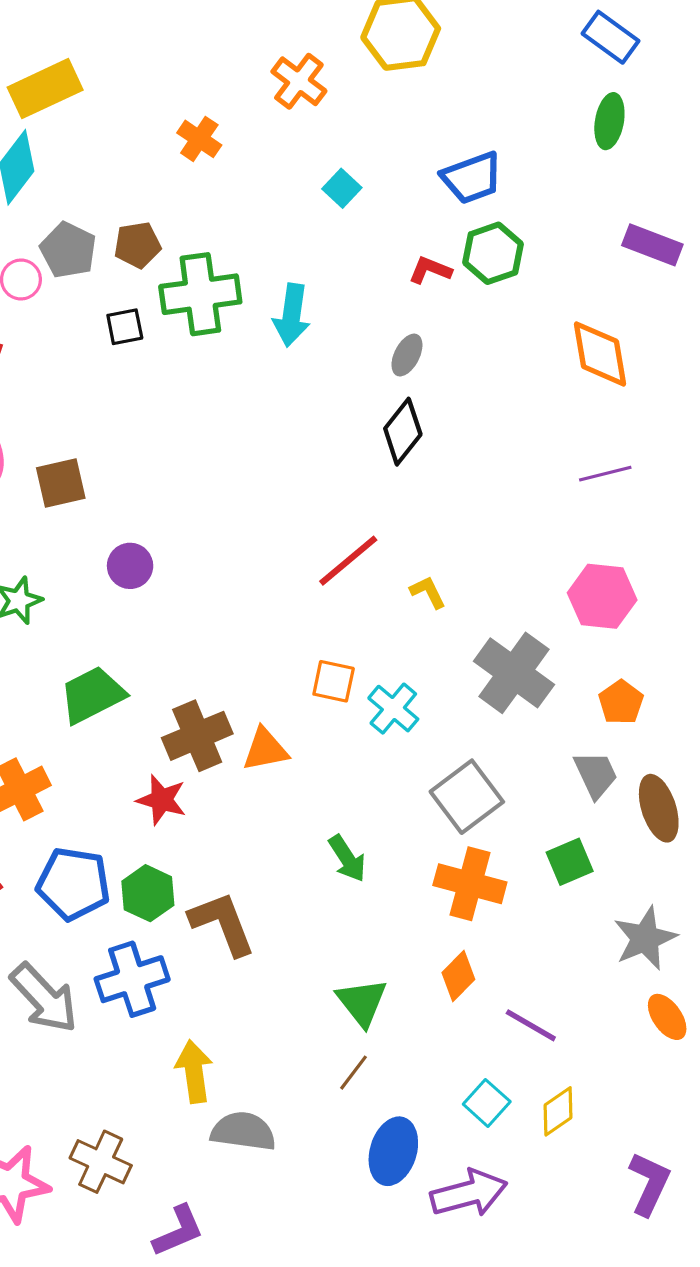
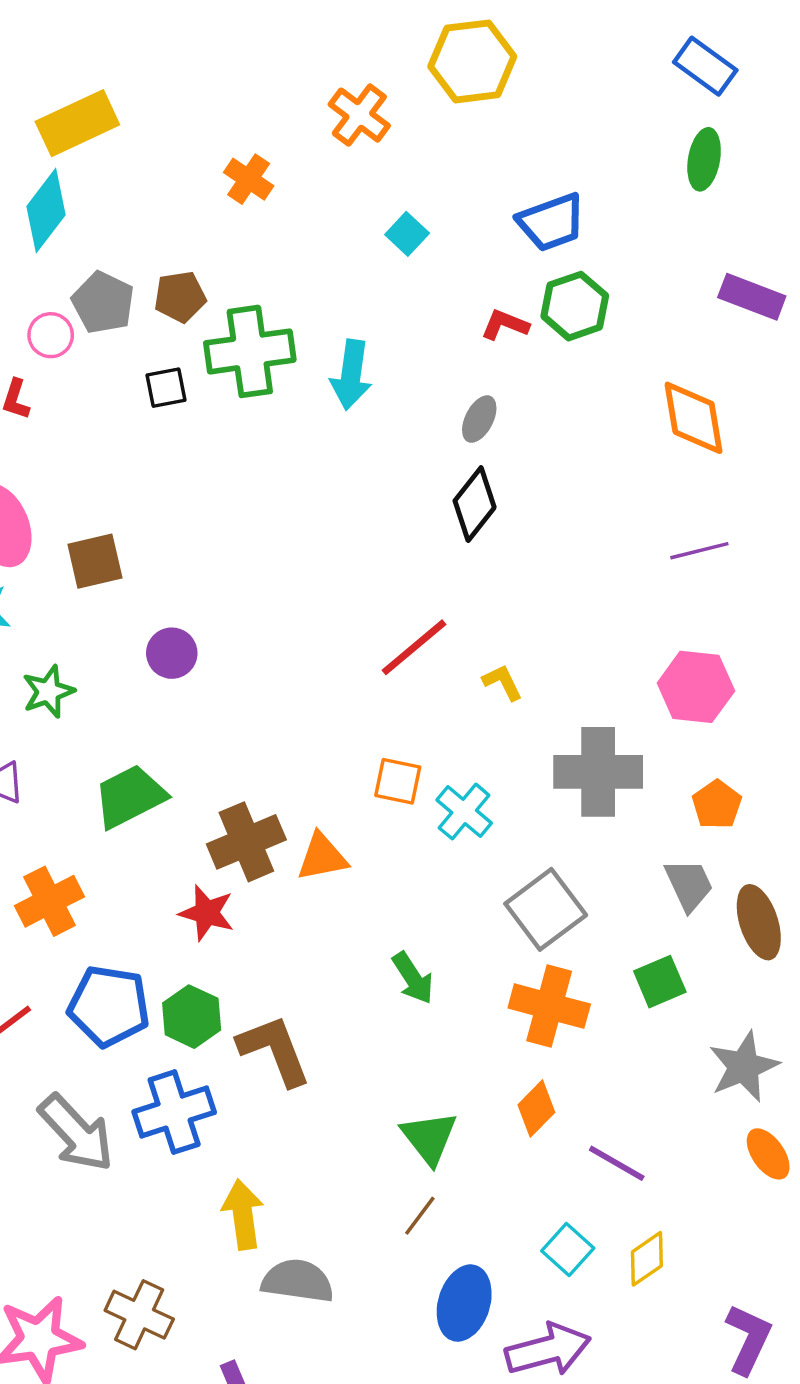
gray cross: (514, 673) -> (598, 772), turned -36

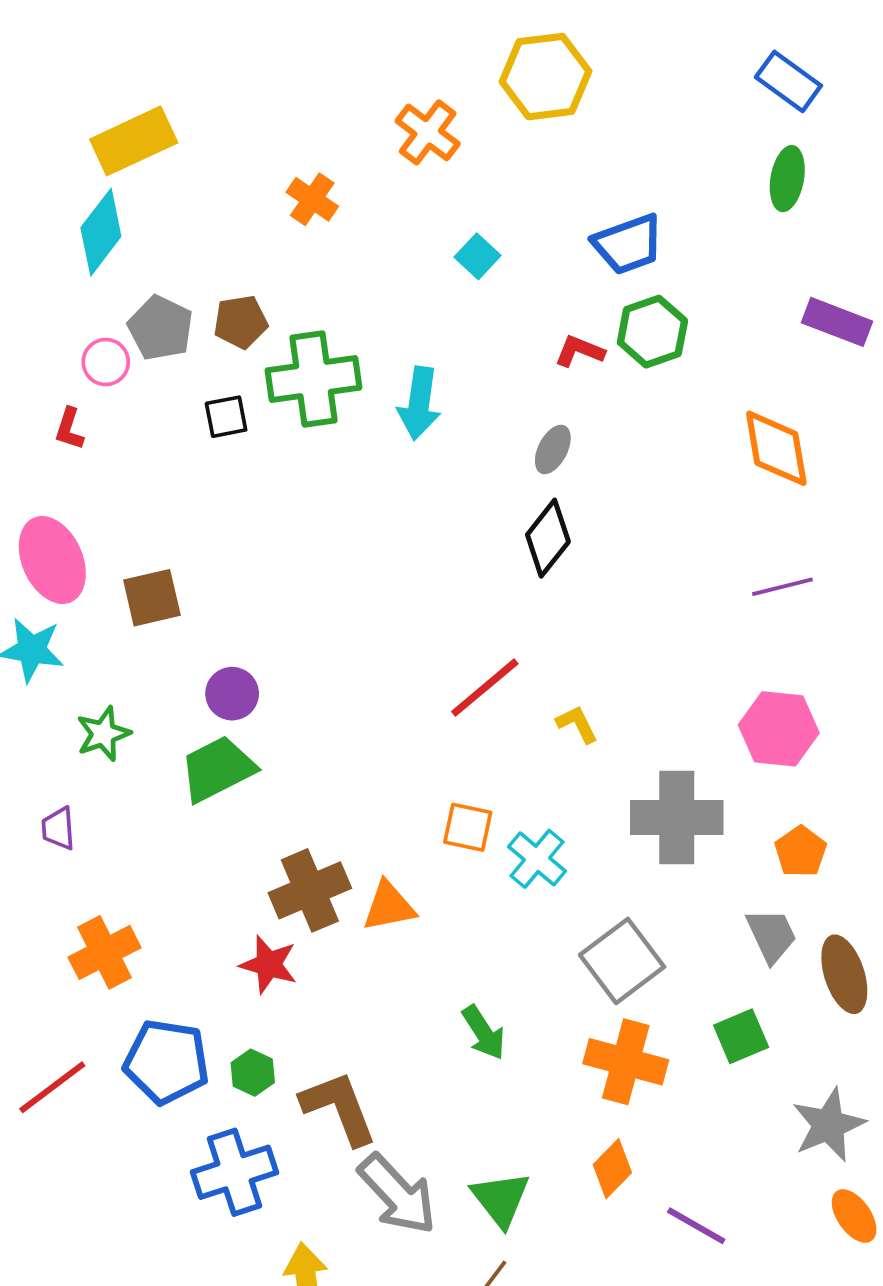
green trapezoid: (130, 796) -> (218, 769), moved
green hexagon: (192, 1017) -> (253, 1073), size x0.7
gray arrow: (76, 1133) -> (397, 1194), moved

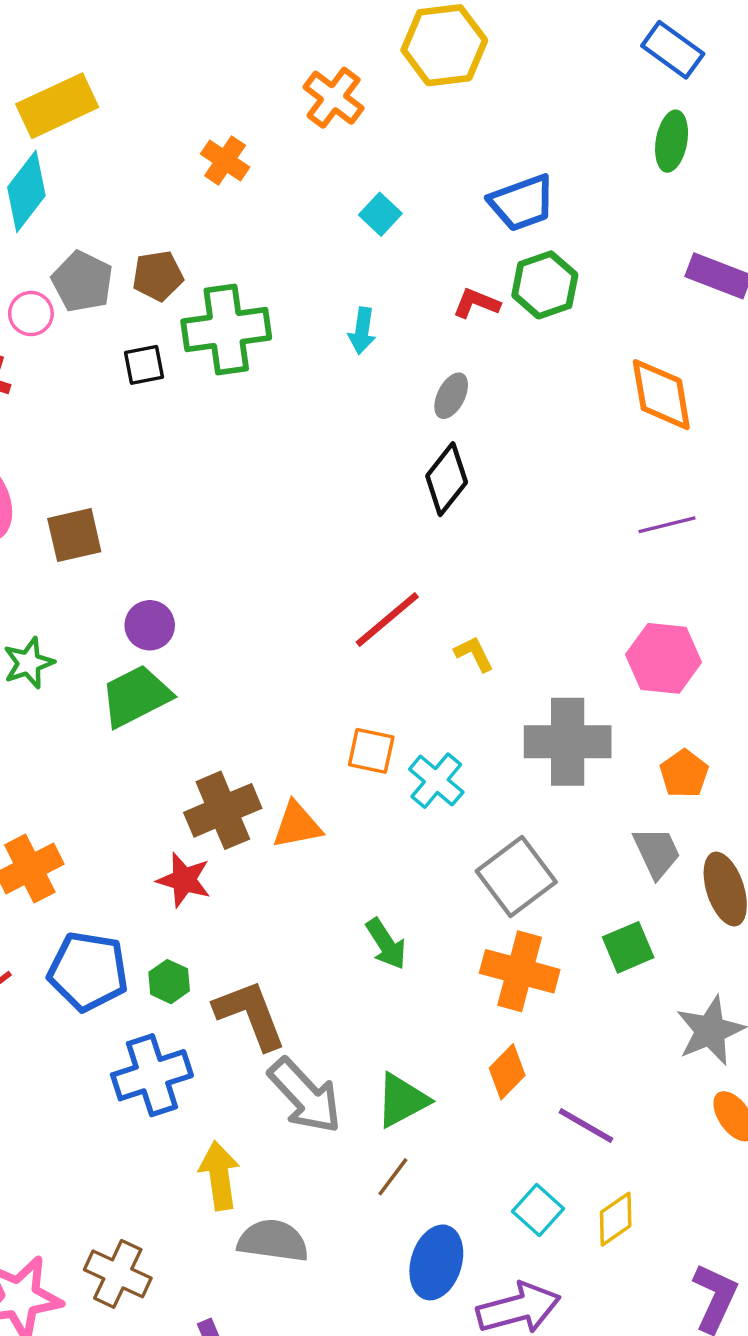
cyan arrow: (419, 403) -> (362, 331), moved, size x0.7
green triangle: (501, 1199) -> (402, 1100), turned 40

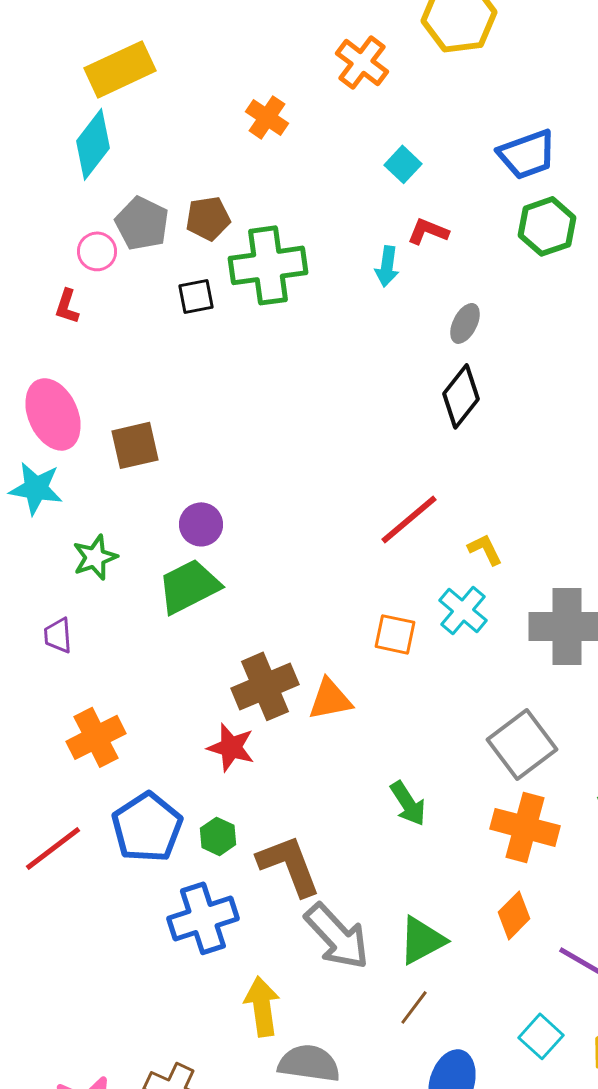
red L-shape: (476, 303) -> (428, 231), moved
cyan cross: (436, 781) -> (463, 610), moved
blue pentagon: (88, 971) -> (147, 827), turned 30

